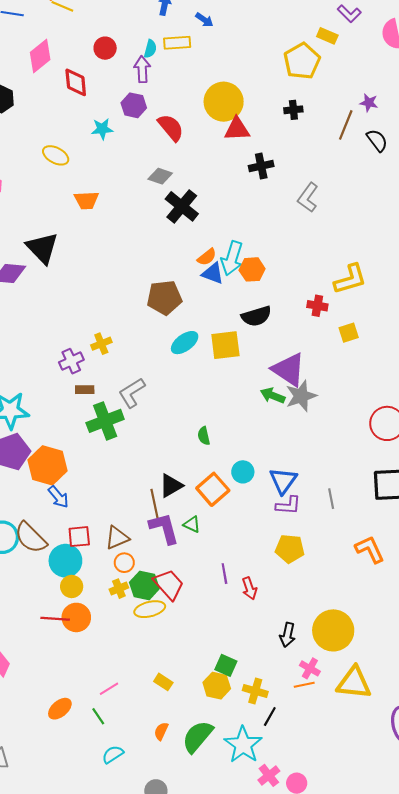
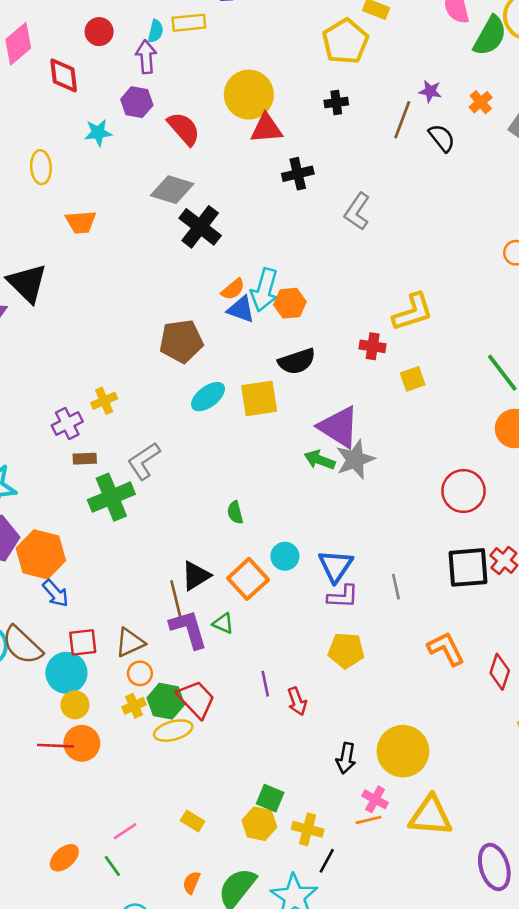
yellow ellipse: (56, 155) -> (41, 167), turned 60
gray diamond: (160, 176) -> (172, 190), size x1.4

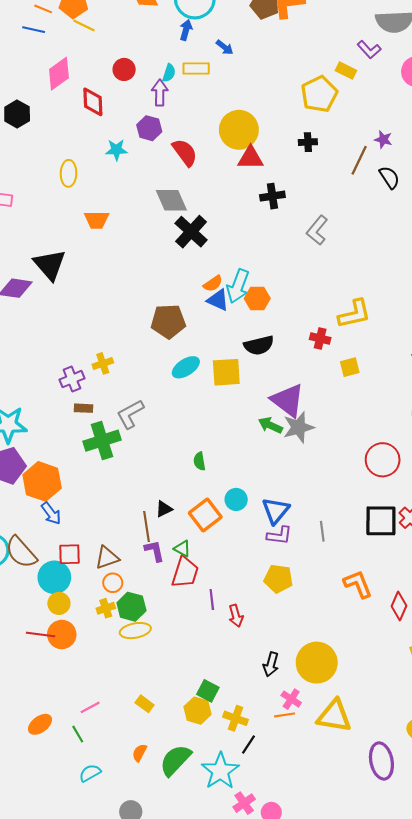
gray diamond: (172, 190) -> (171, 200), turned 44
black triangle: (196, 576) -> (164, 509), size x0.7
purple L-shape: (189, 629) -> (154, 551), size x0.7
red trapezoid: (196, 699) -> (185, 572), moved, turned 56

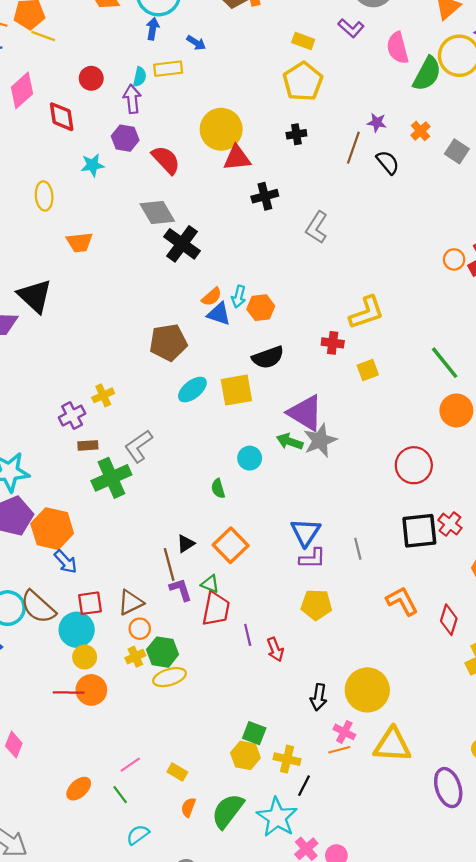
yellow rectangle: (346, 71) -> (303, 41), moved
cyan arrow: (238, 286) -> (239, 297), size x0.6
cyan circle: (236, 499) -> (250, 458), moved
yellow rectangle: (145, 704) -> (177, 772), moved

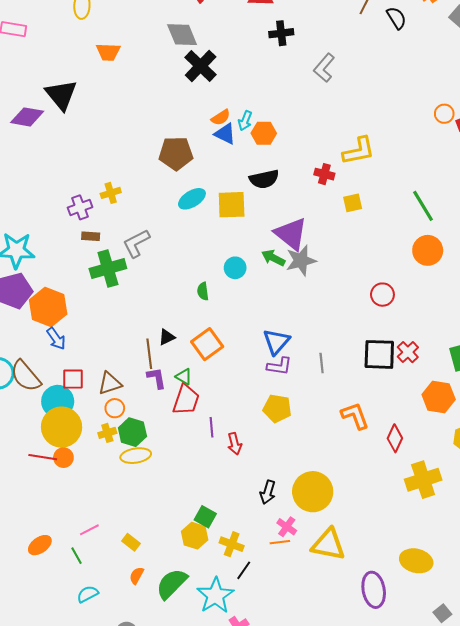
red circle: (414, 465) -> (382, 295), size x0.7
yellow circle: (85, 657) -> (62, 427), size x1.8
orange circle: (91, 690) -> (63, 458), size x0.7

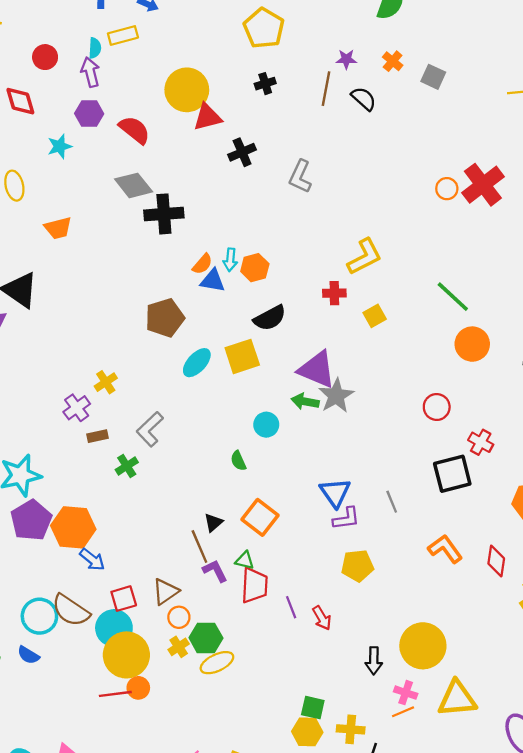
black cross: (201, 66) -> (164, 214), turned -32
green cross: (108, 269) -> (127, 466), size x0.6
red cross: (408, 352) -> (481, 442), moved

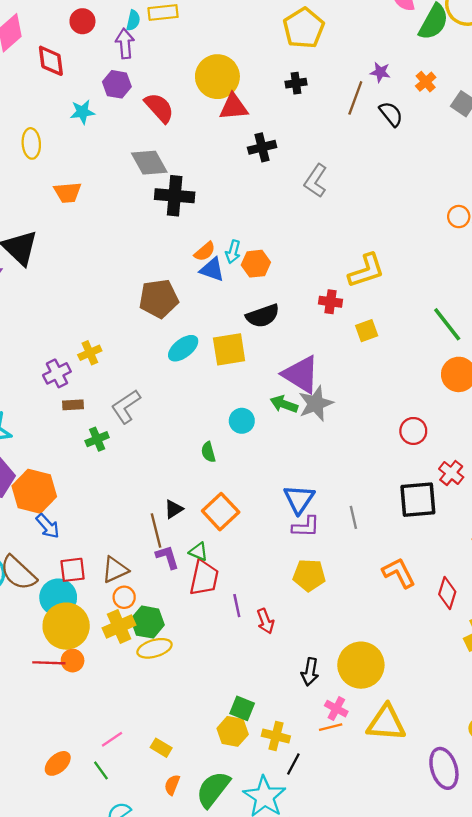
yellow cross: (179, 647) -> (119, 626), size x1.5

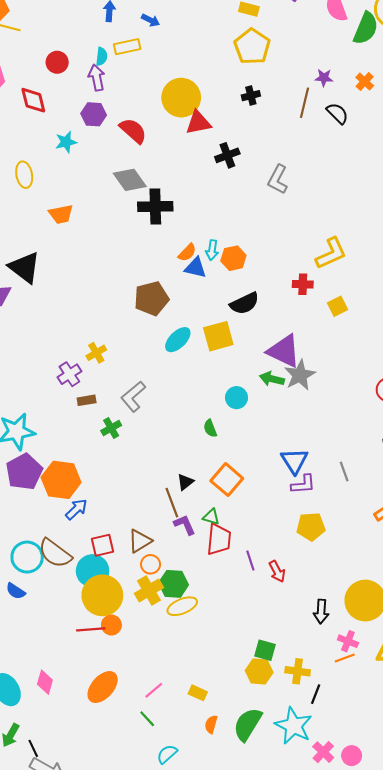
blue arrow: (48, 526) -> (76, 509), turned -85
orange ellipse: (58, 763) -> (103, 687), moved, size x1.4

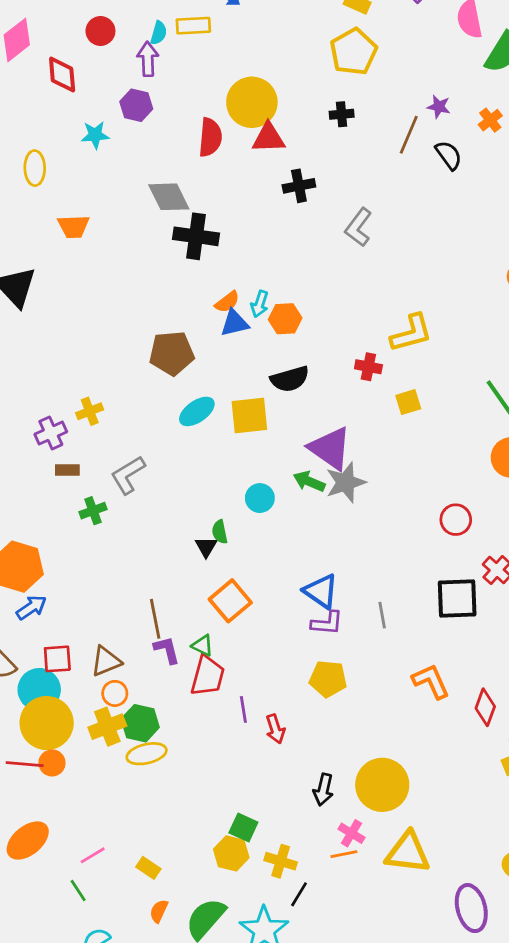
red semicircle: (133, 131) -> (210, 137), moved, turned 44
blue triangle: (195, 268) -> (235, 323), turned -35
blue triangle: (294, 461) -> (321, 591), turned -32
black triangle: (185, 482) -> (206, 547), moved, turned -30

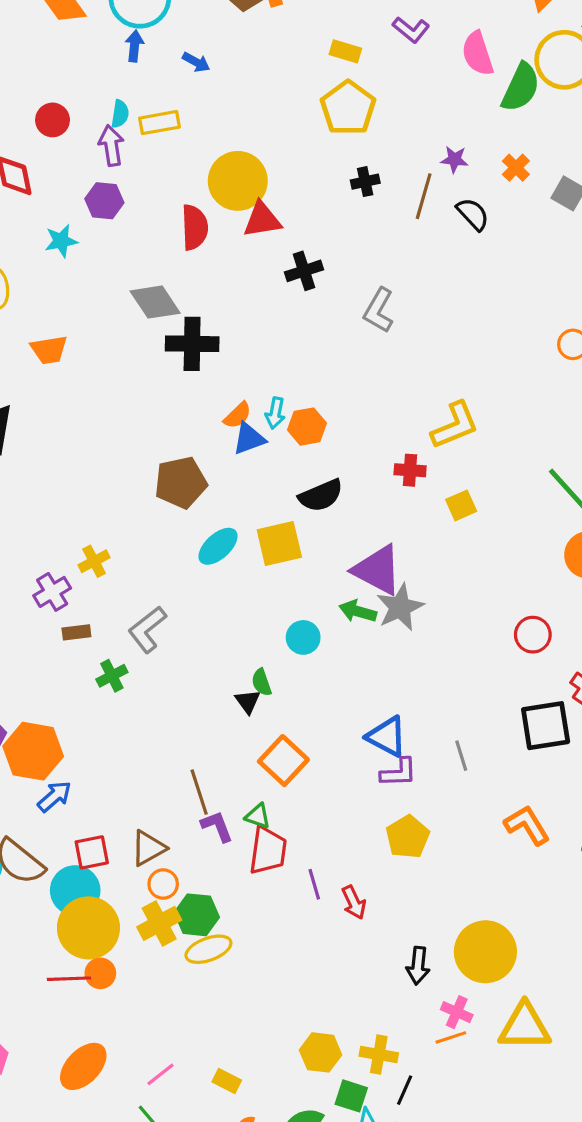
yellow rectangle: (193, 26) -> (160, 123), moved
black cross: (342, 114) -> (365, 182), moved
yellow pentagon: (328, 679) -> (408, 837), turned -30
green square: (243, 828) -> (351, 1096), moved

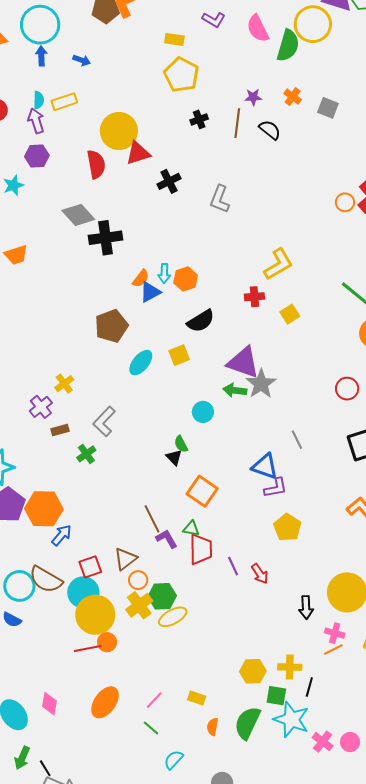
yellow square: (279, 544) -> (179, 355), size x0.7
gray line: (461, 756) -> (297, 440), moved

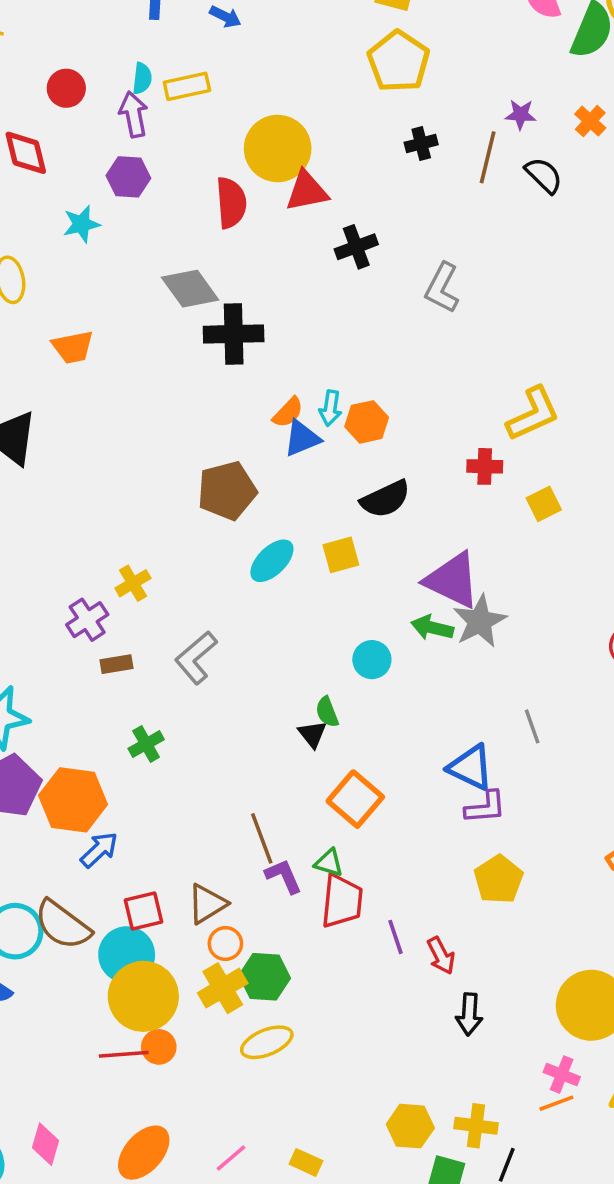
green cross: (86, 454) -> (146, 744), moved
black arrow: (306, 607) -> (469, 1014), moved
yellow ellipse: (173, 617) -> (267, 1042), moved

